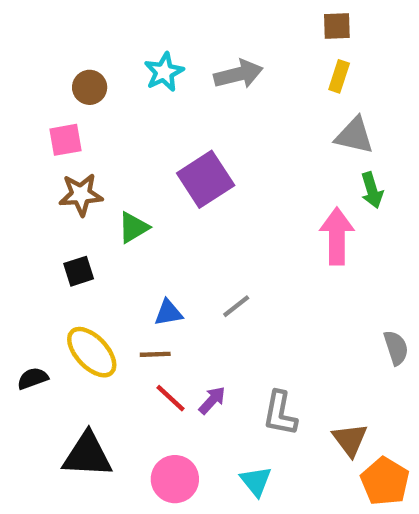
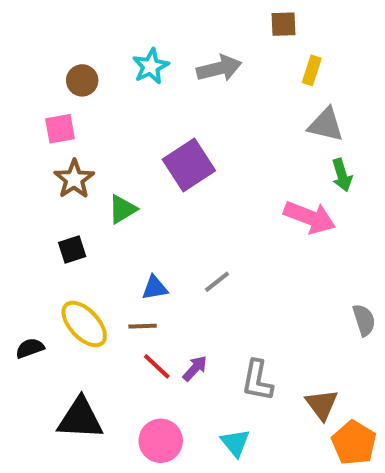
brown square: (337, 26) -> (284, 24), moved
brown star: (81, 195) -> (74, 179), turned -30
pink arrow: (337, 236) -> (310, 217), turned 111

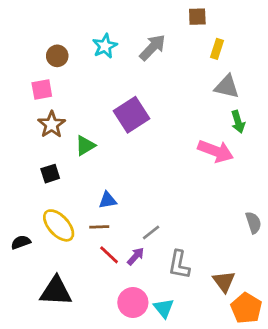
gray arrow: (219, 68) -> (152, 47), turned -32
gray line: (217, 282) -> (151, 232), moved
pink circle: (161, 441) -> (133, 302), moved

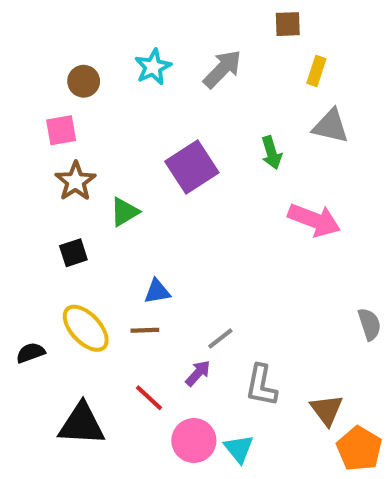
green arrow: (238, 122) -> (271, 153), moved
red line: (109, 255) -> (149, 398), moved

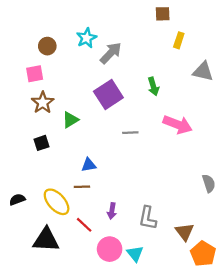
gray arrow: (222, 69) -> (111, 53), moved
gray triangle: (331, 126) -> (203, 71), moved
yellow ellipse: (86, 328) -> (57, 202), moved
gray line: (220, 338) -> (130, 133), moved, turned 35
purple arrow: (198, 373) -> (112, 211), turned 147

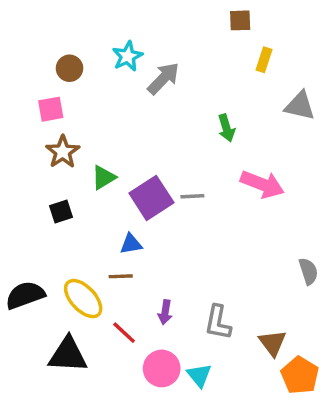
purple square: (108, 95) -> (151, 198), moved
black semicircle: (17, 199) -> (25, 295), size x1.6

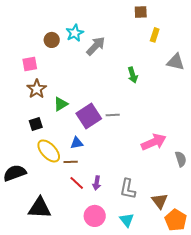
brown circle: (70, 68) -> (52, 40), moved
pink arrow: (262, 184) -> (154, 142), moved, turned -45
yellow ellipse: (83, 299) -> (49, 151), moved
red line: (124, 333) -> (77, 183), moved
cyan triangle: (199, 375) -> (127, 220), moved

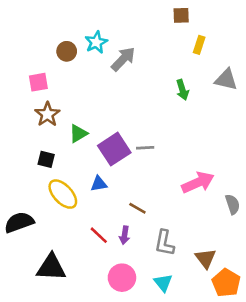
green arrow: (133, 75) -> (182, 90), moved
black square: (36, 124) -> (46, 159), turned 32
brown line: (71, 162) -> (137, 208), moved, turned 32

